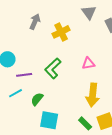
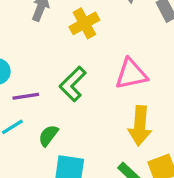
pink triangle: (88, 63) -> (131, 74), size x1.5

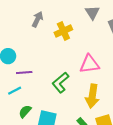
green L-shape: (73, 84) -> (61, 83), moved
green semicircle: (48, 136) -> (25, 111), moved

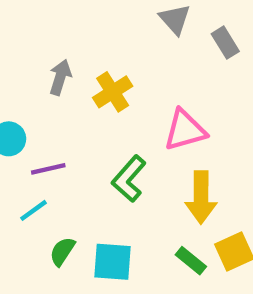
gray arrow: (37, 19) -> (60, 77), moved
yellow cross: (63, 31) -> (113, 92), moved

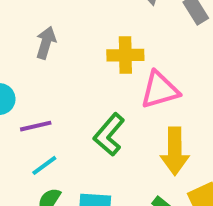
yellow cross: (113, 92) -> (125, 55), moved, turned 32
cyan line: (34, 210) -> (44, 165), moved

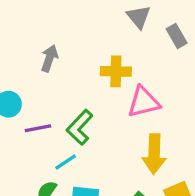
green L-shape: (109, 135) -> (80, 127), moved
cyan line: (44, 165) -> (66, 162), moved

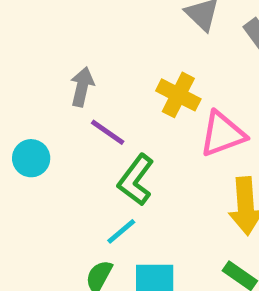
yellow cross: (116, 71) -> (178, 95), turned 32
purple line: (38, 128) -> (108, 132), moved, turned 52

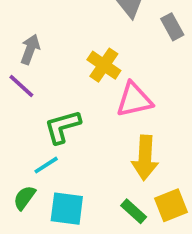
purple line: (108, 132) -> (21, 86), moved
green L-shape: (136, 180) -> (62, 127), turned 30

